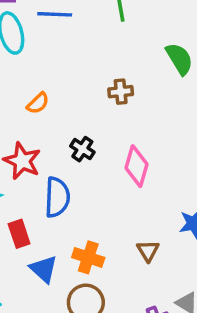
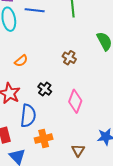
brown cross: (121, 92) -> (69, 58), turned 32
orange cross: (88, 257) -> (44, 139), moved, turned -36

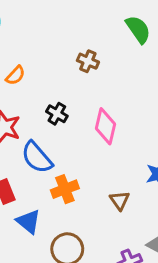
blue semicircle: (28, 116) -> (37, 157), turned 140

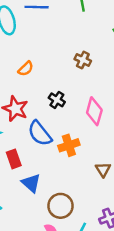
orange cross: (65, 189) -> (69, 145), moved

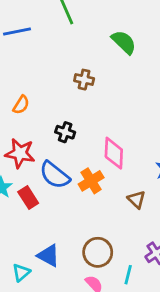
pink diamond: (94, 111) -> (114, 153), moved
red rectangle: (14, 159) -> (28, 198), moved
blue triangle: (31, 183) -> (48, 256), moved

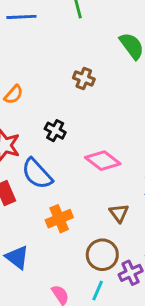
pink diamond: (114, 153) -> (103, 161), turned -64
orange cross: (91, 181) -> (59, 219), moved
brown circle: (98, 252) -> (102, 255), moved

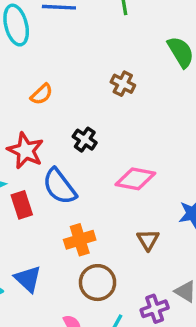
pink diamond: (103, 161) -> (135, 179), turned -32
brown circle: (102, 255) -> (98, 283), moved

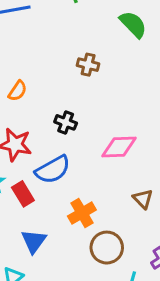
blue semicircle: (59, 186) -> (53, 170), turned -69
blue triangle: (28, 279) -> (34, 241), moved, turned 36

